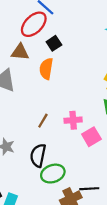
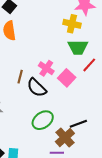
pink cross: (73, 120) -> (46, 68), turned -35
black semicircle: (38, 155) -> (37, 88), moved, turned -40

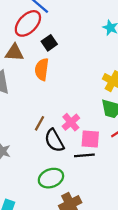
pink square: (67, 78) -> (90, 139), turned 36
black line: (78, 124) -> (84, 155), moved

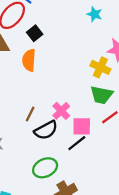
black semicircle: (54, 141) -> (46, 130), turned -85
black line: (84, 155) -> (77, 143), turned -30

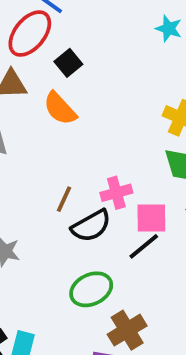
orange semicircle: (29, 60) -> (60, 108), turned -45
pink cross: (61, 111) -> (116, 193), turned 30

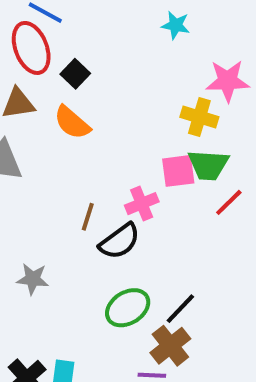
red ellipse: (30, 34) -> (31, 48), turned -54
pink square: (151, 218) -> (178, 171), moved
black line: (144, 246) -> (180, 309), moved

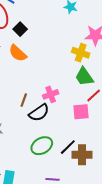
green trapezoid: (208, 165) -> (84, 77), turned 50
pink square: (178, 171) -> (81, 112), moved
brown cross: (170, 346) -> (82, 155), moved, turned 36

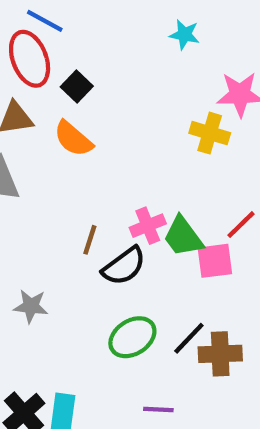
green trapezoid: (84, 77) -> (183, 237), moved

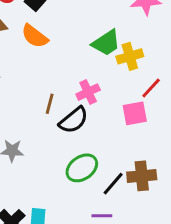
yellow cross: (210, 133) -> (130, 56), moved, turned -30
green trapezoid: (183, 237) -> (106, 43), moved, turned -84
black line: (189, 338) -> (113, 184), moved

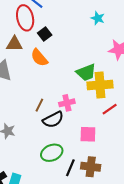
yellow cross: (130, 56) -> (100, 85), size x1.4
pink square: (135, 113) -> (88, 134), moved
black line: (113, 184) -> (70, 168), turned -30

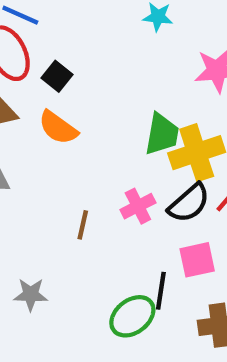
green trapezoid: (86, 72) -> (162, 134), turned -45
black semicircle: (53, 120) -> (189, 203), moved
black line: (70, 168) -> (161, 291), moved

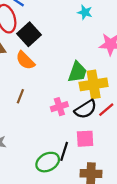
black square: (57, 76) -> (29, 34), size x1.5
brown line: (83, 225) -> (20, 96), moved

